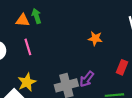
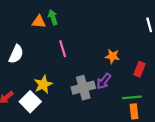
orange star: (95, 38) -> (112, 56), moved
pink line: (28, 47) -> (63, 49), moved

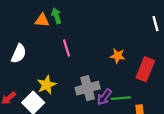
red rectangle: (139, 69) -> (145, 69), size x1.5
purple arrow: (104, 81) -> (104, 97), moved
green line: (132, 97) -> (121, 98), moved

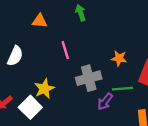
green arrow: (56, 16) -> (81, 13), moved
gray cross: (88, 88) -> (89, 78), moved
green line: (121, 98) -> (123, 89), moved

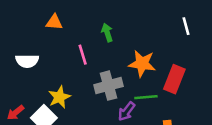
green arrow: (81, 13) -> (107, 33), moved
white semicircle: (15, 56) -> (27, 61), turned 66
orange star: (119, 58) -> (142, 64), size x1.5

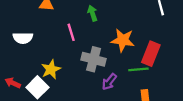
gray cross: (108, 86) -> (94, 59), turned 30
green line: (146, 97) -> (138, 69), moved
red arrow: (15, 113) -> (13, 83), turned 64

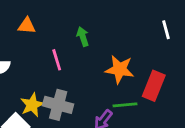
gray cross: (94, 59) -> (58, 105), moved
green line: (138, 69) -> (125, 105), moved

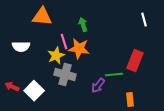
orange triangle: (27, 26) -> (42, 17), size x1.5
orange star: (120, 69) -> (79, 49), moved
yellow star: (32, 105) -> (56, 56), moved

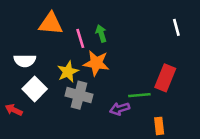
pink line: (64, 42) -> (80, 38), moved
purple arrow: (98, 86) -> (120, 109), turned 35
white square: (34, 91) -> (35, 89), moved

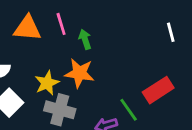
pink line: (80, 38) -> (61, 24), moved
red rectangle: (165, 78) -> (158, 90), turned 35
green line: (139, 95) -> (129, 110), turned 60

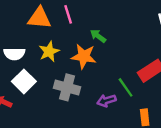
green arrow: (85, 39) -> (98, 36), moved, turned -35
yellow star: (47, 83) -> (49, 52), moved

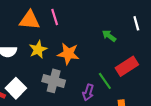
green arrow: (98, 36) -> (109, 36), moved
white square: (24, 81) -> (16, 88), moved
purple arrow: (106, 101) -> (88, 92), turned -56

